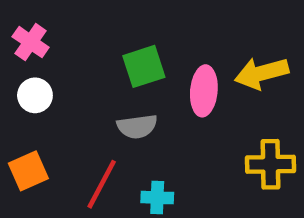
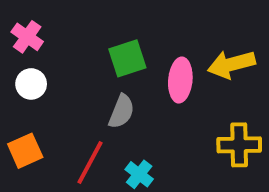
gray semicircle: (137, 126) -> (121, 111), turned -60
cyan cross: (157, 198) -> (139, 174), turned 36

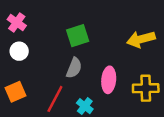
pink ellipse: (180, 80) -> (109, 80), moved

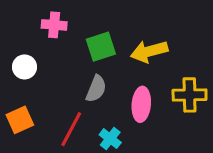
pink cross: (17, 23) -> (54, 25), moved, turned -30
yellow arrow: (141, 39) -> (149, 51), moved
yellow cross: (146, 88) -> (190, 95), moved

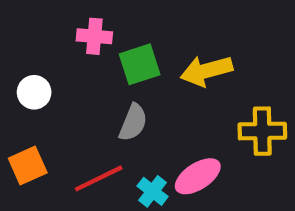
pink cross: (54, 25) -> (94, 36), moved
pink ellipse: (141, 104) -> (198, 176), moved, turned 52
red line: (71, 129) -> (99, 178), turned 36

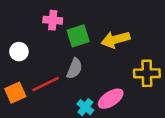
red line: (99, 178) -> (45, 84), moved

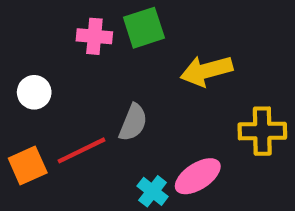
green square: (78, 36) -> (144, 28), moved

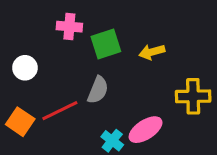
green square: (144, 28) -> (106, 44), moved
yellow arrow: (206, 71) -> (152, 52), size x0.7
orange square: (28, 165) -> (20, 122), turned -32

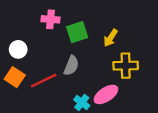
yellow arrow: (152, 52) -> (111, 38), turned -42
yellow cross: (193, 96) -> (126, 66), moved
orange square: (20, 122) -> (15, 77), moved

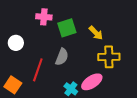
yellow arrow: (111, 38) -> (96, 33), turned -77
orange square: (15, 77) -> (13, 85), moved
red line: (44, 81) -> (38, 70), turned -45

